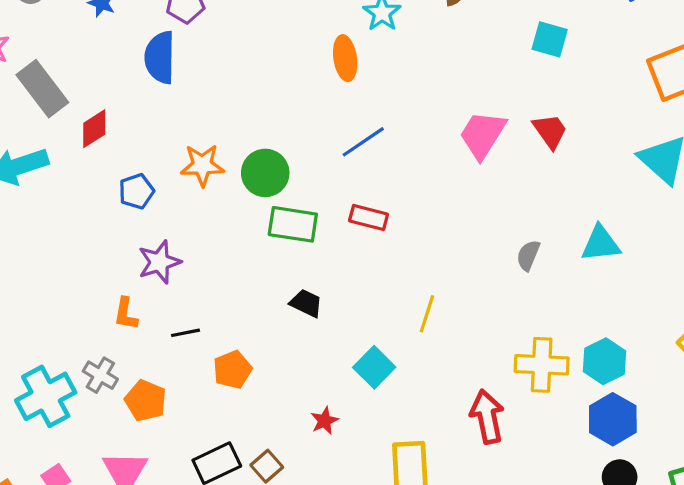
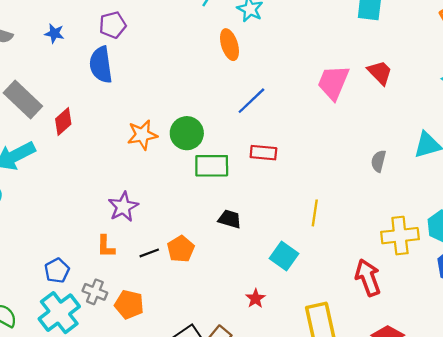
blue pentagon: (136, 191) -> (57, 271), moved
orange pentagon: (232, 370) -> (181, 249), moved

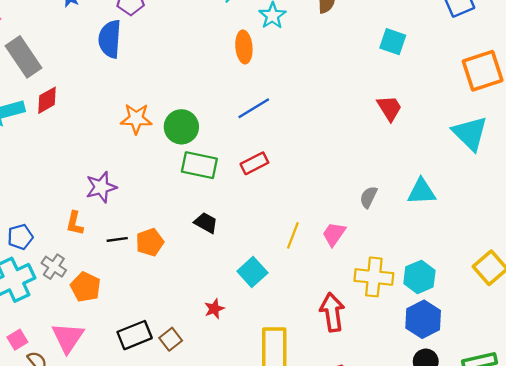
pink trapezoid: (333, 83) -> (334, 234), moved, size x0.7
red diamond: (63, 121) -> (47, 100), moved
red rectangle: (263, 153) -> (254, 163), turned -45

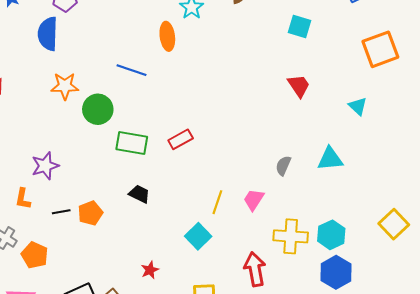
blue line: (254, 108) -> (132, 70), moved, turned 52
orange star: (136, 119) -> (65, 86), moved
green circle: (181, 127) -> (98, 109), moved
cyan triangle: (470, 133) -> (358, 106), moved, size x0.6
cyan square: (252, 272) -> (198, 236), moved

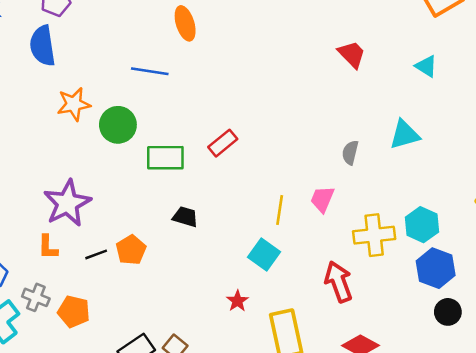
purple star: (45, 166) -> (67, 203), size x1.4
red star: (150, 270) -> (237, 301), moved

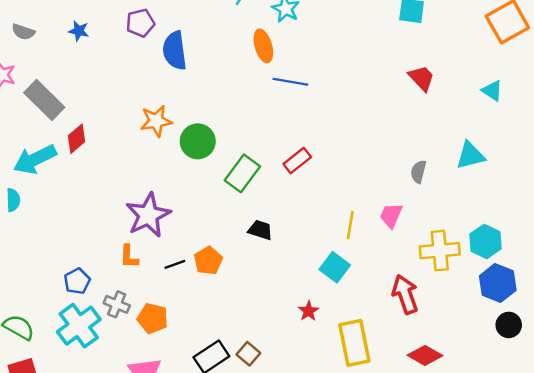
blue semicircle: (42, 46) -> (175, 51), moved
blue line: (150, 71) -> (290, 82), moved
green rectangle: (165, 158) -> (242, 173), turned -54

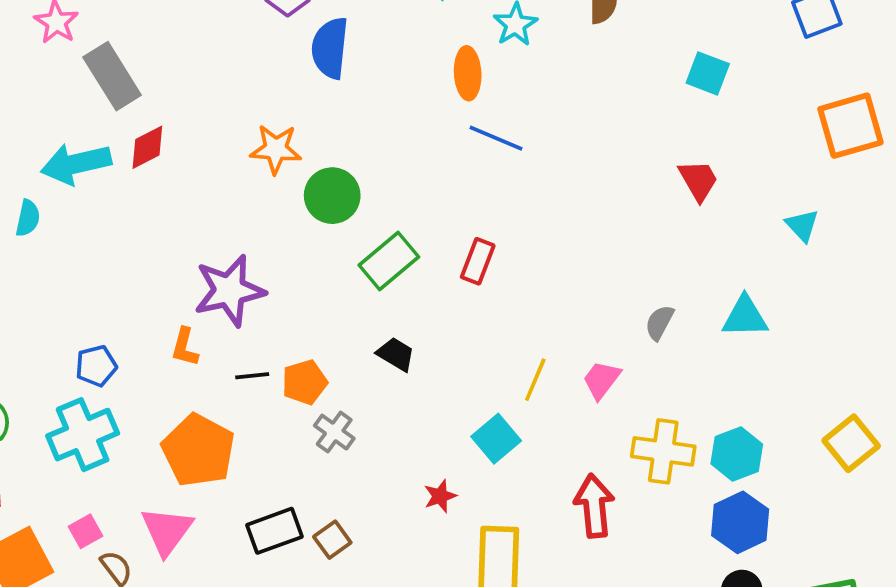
red rectangle: (297, 160) -> (478, 261), turned -44
gray cross: (117, 304) -> (334, 432), moved
orange pentagon: (153, 318) -> (198, 450), size x1.5

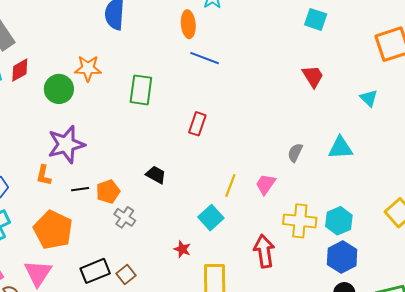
green circle: (332, 196) -> (59, 89), moved
green rectangle: (389, 261) -> (141, 90), moved, turned -40
red star: (440, 496) -> (182, 249), turned -30

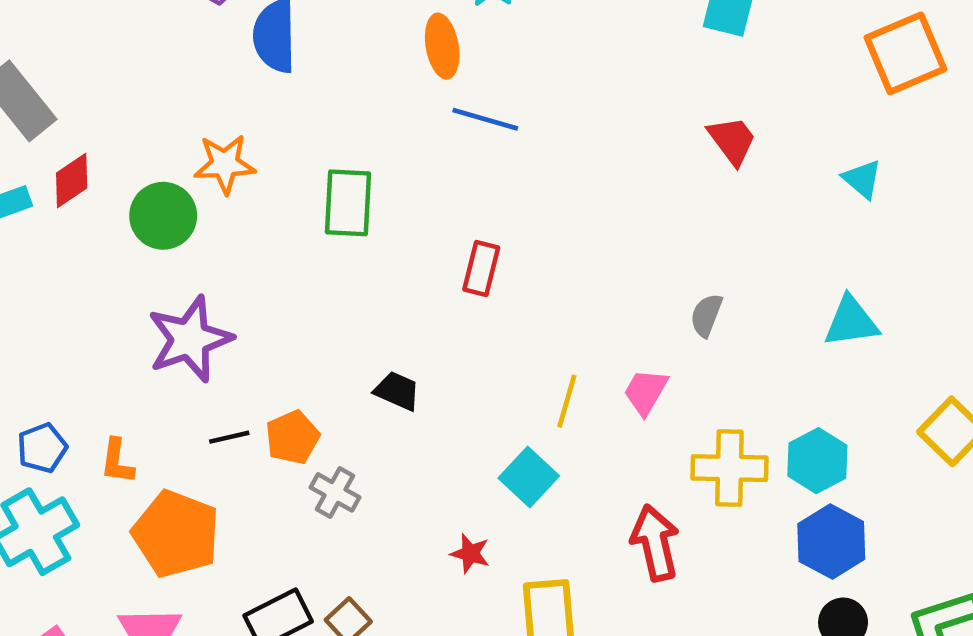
cyan triangle: (340, 148) -> (851, 322), moved
orange L-shape: (44, 175) -> (117, 461), moved

